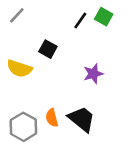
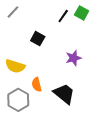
yellow semicircle: (19, 68) -> (15, 66), moved
orange semicircle: (52, 118) -> (37, 85), moved

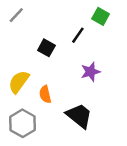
black line: (63, 16) -> (78, 35), moved
yellow semicircle: (15, 66) -> (19, 82), turned 108
orange semicircle: (37, 85) -> (45, 94), moved

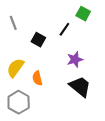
gray line: (16, 15) -> (13, 23), moved, turned -64
black trapezoid: (79, 116) -> (80, 87), moved

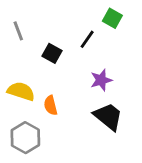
yellow semicircle: (15, 68) -> (21, 91), turned 72

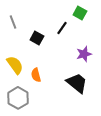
purple star: (101, 80) -> (84, 54), moved
yellow semicircle: (21, 91) -> (15, 65), turned 36

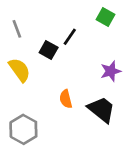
black line: (62, 28) -> (70, 37), moved
yellow semicircle: (15, 65) -> (19, 70), moved
orange semicircle: (36, 75) -> (66, 99), moved

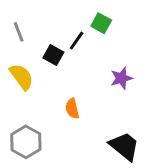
green square: (105, 17) -> (101, 23), moved
black trapezoid: (101, 110) -> (124, 146), moved

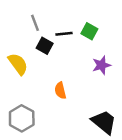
green square: (101, 23) -> (89, 31), moved
gray line: (19, 32) -> (35, 23), moved
black line: (77, 41) -> (64, 34), turned 49

